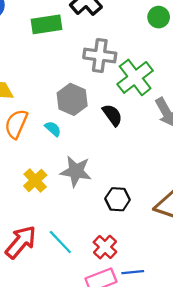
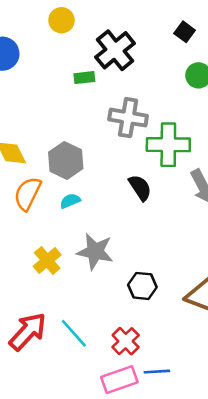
green rectangle: (46, 24) -> (84, 78), moved, size x0.6
green cross: (135, 77) -> (168, 145), turned 36
gray hexagon: (72, 99) -> (66, 160), moved
cyan semicircle: (53, 129) -> (70, 201), turned -66

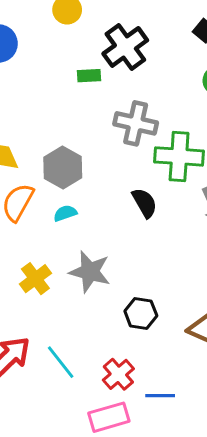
blue line: (157, 372) -> (160, 396), moved

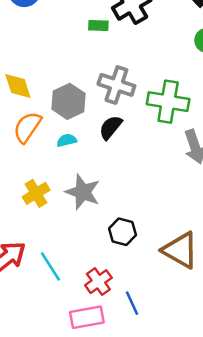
gray cross: (136, 123) -> (116, 85), moved
black semicircle: (145, 203) -> (111, 127), moved, turned -116
blue line: (160, 396) -> (132, 303), turned 60

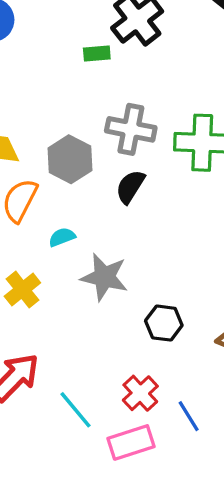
cyan semicircle: (67, 140) -> (62, 237), moved
yellow cross: (36, 193) -> (22, 290), moved
cyan line: (50, 266) -> (75, 410), moved

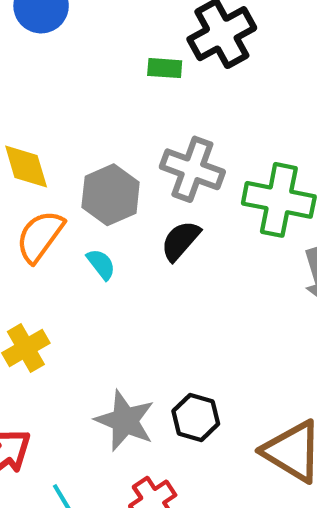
cyan semicircle: (62, 237) -> (101, 264), moved, turned 64
gray star: (104, 277) -> (125, 421), moved

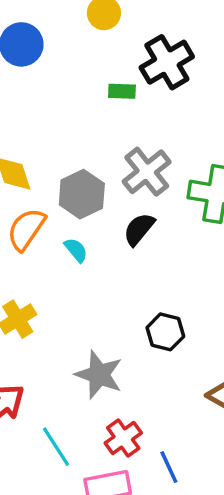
gray cross: (192, 169) -> (147, 172), turned 33
black hexagon: (196, 417) -> (165, 332), moved

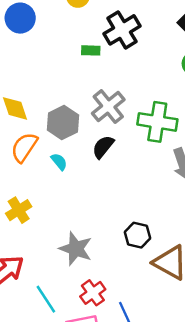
black hexagon: (165, 332) -> (137, 235), moved

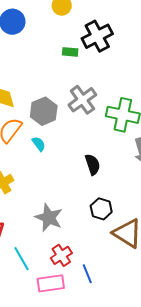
black semicircle: (103, 147) -> (93, 165), moved, turned 120

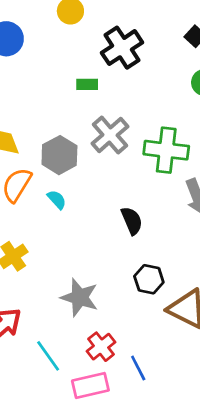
green rectangle: (70, 52) -> (87, 84), moved

